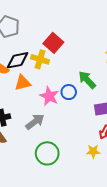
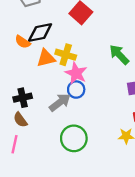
yellow cross: (40, 59) -> (66, 55), moved
blue circle: (69, 92) -> (76, 90), moved

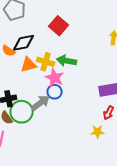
green arrow: (119, 55) -> (67, 61), moved, turned -36
green circle: (74, 138) -> (22, 112), moved

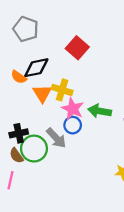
green arrow: (67, 61) -> (100, 111), moved
orange triangle: (29, 65) -> (42, 93), turned -48
gray arrow: (41, 103) -> (56, 138), turned 84

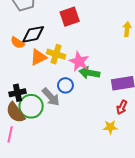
red square: (77, 48) -> (70, 17), turned 30
orange triangle: (42, 93) -> (38, 57), turned 36
pink star: (73, 109) -> (79, 61), moved
brown semicircle: (16, 156) -> (15, 113), size x1.5

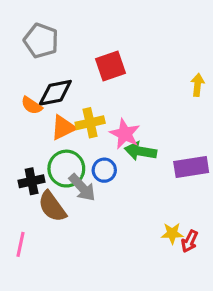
yellow cross: (56, 54) -> (90, 123), turned -30
green circle: (31, 106) -> (66, 169), moved
red arrow: (122, 107) -> (190, 241), moved
brown semicircle: (15, 113) -> (52, 206), moved

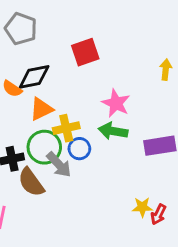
yellow cross: (90, 123) -> (66, 128), moved
pink star: (125, 134) -> (116, 103), moved

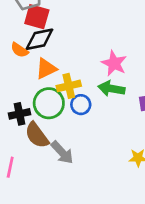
red square: (85, 52) -> (37, 17), moved, turned 35
gray arrow: (59, 165) -> (62, 153), moved

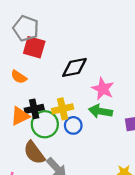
black diamond: (39, 39) -> (74, 67), moved
orange triangle: (46, 69) -> (20, 116), moved
black cross: (20, 114) -> (34, 109), moved

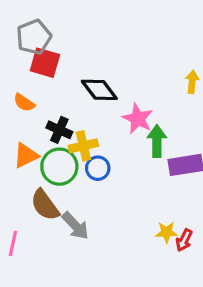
gray pentagon: (26, 28) -> (34, 37), turned 30
black diamond: (74, 67) -> (99, 90), turned 64
black cross: (34, 109) -> (59, 130), moved, turned 36
green arrow: (100, 111) -> (157, 141), moved, turned 80

